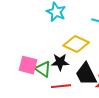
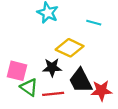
green triangle: (43, 69) -> (29, 87), moved

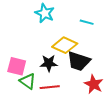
black trapezoid: (81, 81) -> (79, 61), moved, turned -45
red star: (101, 91) -> (94, 84), turned 30

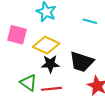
yellow diamond: (65, 45) -> (46, 45), moved
pink square: (17, 66) -> (17, 35), moved

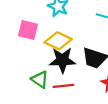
black star: (50, 64) -> (62, 60), size x1.4

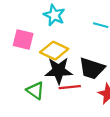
red line: (63, 86) -> (70, 87), moved

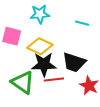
cyan star: (54, 15) -> (40, 14), turned -30
green triangle: (35, 91) -> (23, 82), size x1.4

